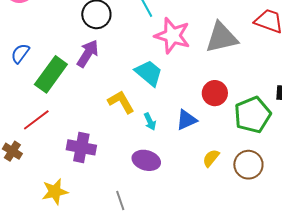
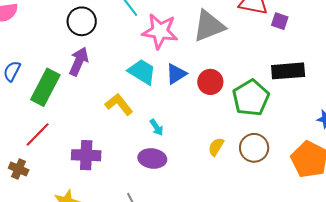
blue triangle: (186, 120) -> (176, 74), moved
cyan arrow: (150, 122) -> (156, 127), moved

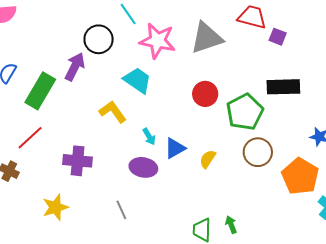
black circle: (82, 21) -> (99, 39), moved
blue triangle: (176, 74) -> (175, 148), moved
brown circle: (254, 148) -> (258, 152), moved

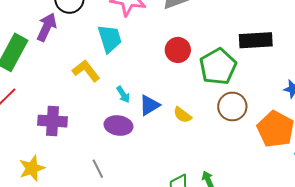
cyan trapezoid: (138, 80) -> (110, 39), turned 40
yellow semicircle: (208, 159) -> (182, 115), turned -84

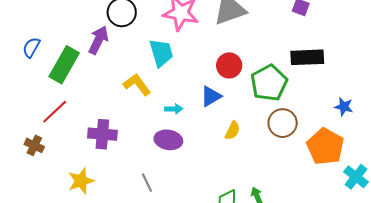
cyan arrow: (123, 94) -> (174, 109), turned -60
blue triangle: (149, 105) -> (211, 96), moved
yellow semicircle: (182, 115) -> (232, 131), turned -102

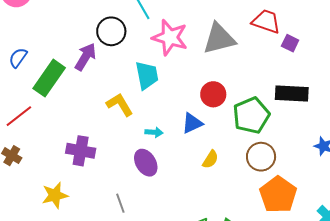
red line: (55, 112) -> (19, 116), moved
purple ellipse: (168, 140) -> (146, 163), turned 44
orange pentagon: (325, 146) -> (278, 195), moved

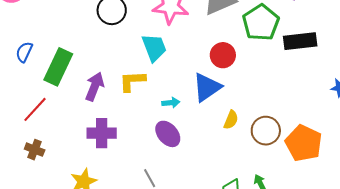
purple arrow: (85, 57) -> (95, 87), moved
yellow L-shape: (120, 105) -> (132, 81), turned -52
green pentagon: (251, 115) -> (261, 23), moved
blue triangle: (192, 123) -> (207, 87), size x1.4
brown circle: (261, 157) -> (266, 131), moved

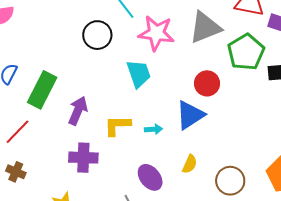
yellow L-shape: (132, 81) -> (117, 125), moved
yellow semicircle: (231, 120) -> (190, 164), moved
brown circle: (266, 131) -> (230, 181), moved
purple ellipse: (168, 134) -> (150, 177), moved

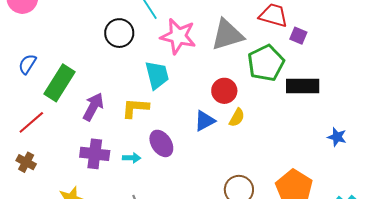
blue triangle: (190, 115) -> (205, 121), size x0.7
yellow L-shape: (117, 125) -> (135, 108), moved
cyan arrow: (153, 129) -> (132, 158), moved
yellow semicircle: (190, 164) -> (237, 118), moved
purple ellipse: (150, 177) -> (161, 143), moved

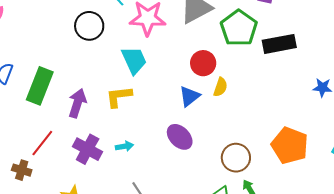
red line: (31, 122) -> (42, 143), moved
purple ellipse: (161, 143) -> (180, 137), moved
purple cross: (95, 154) -> (88, 149), turned 32

